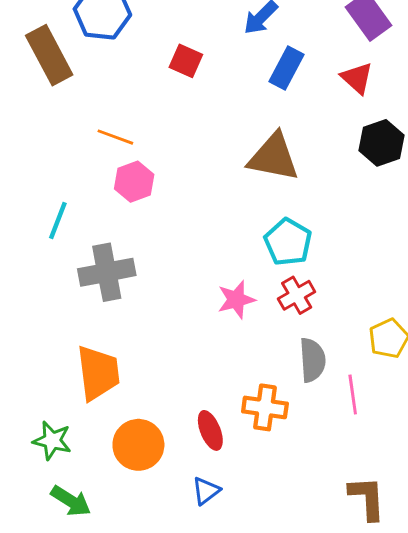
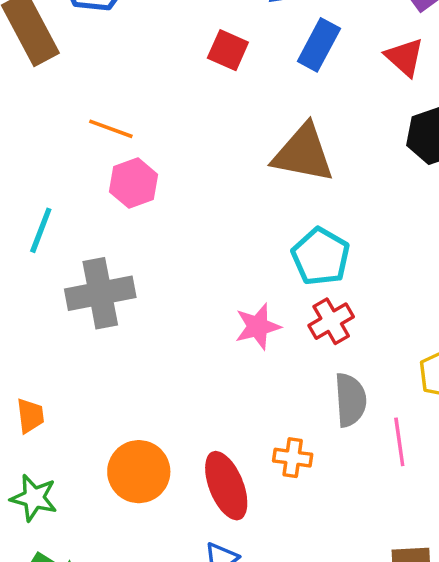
red square: (186, 61) -> (228, 50), moved
orange trapezoid: (98, 373) -> (30, 416), moved, size x0.5
orange cross: (265, 407) -> (293, 458), size x0.7
red ellipse: (210, 430) -> (226, 486), size x1.4
orange circle: (138, 445) -> (139, 472), moved

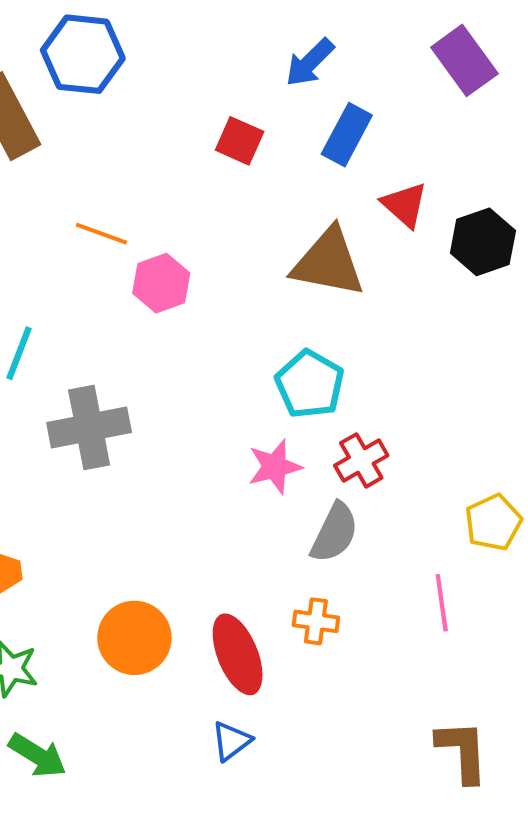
red triangle: (405, 57) -> (405, 205), moved
pink hexagon: (134, 183) -> (161, 283), moved
cyan pentagon: (321, 257) -> (310, 384), moved
gray semicircle: (350, 400) -> (334, 533), moved, turned 30

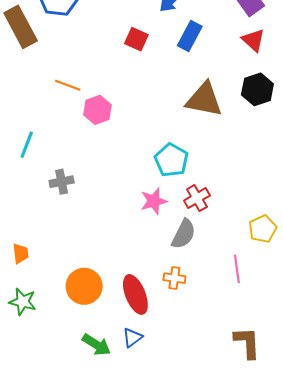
red triangle: (405, 205) -> (253, 40), moved
brown triangle: (328, 263) -> (204, 100), moved
gray cross: (89, 427) -> (62, 182), size x0.6
green arrow: (37, 755) -> (96, 345), moved

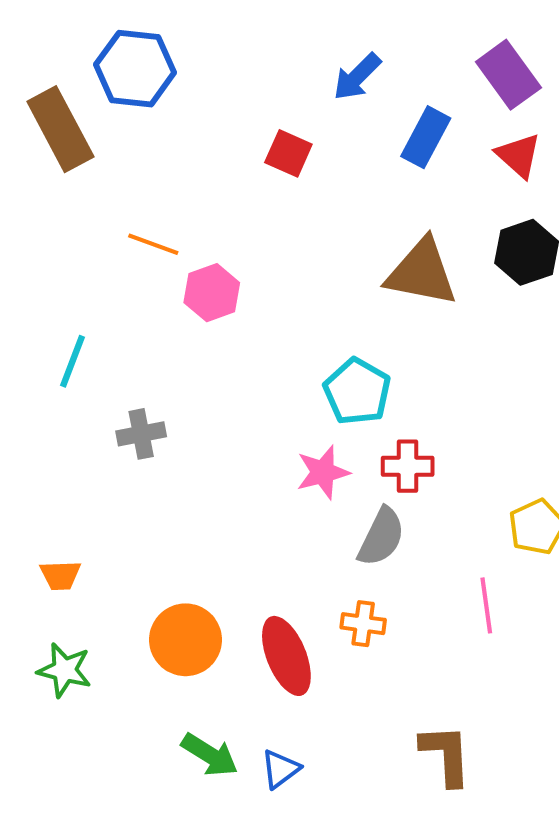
blue rectangle: (190, 36) -> (426, 137), moved
red cross: (197, 198) -> (408, 466), turned 30
orange trapezoid: (21, 253) -> (60, 575), turned 95
blue triangle: (132, 338) -> (280, 769), moved
brown L-shape: (247, 343) -> (446, 755), moved

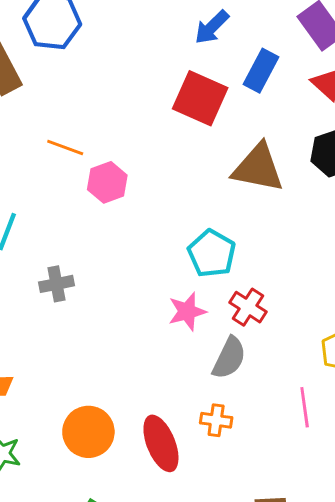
red square: (288, 153) -> (200, 98), moved, size x1.6
red cross: (408, 466) -> (248, 307), turned 33

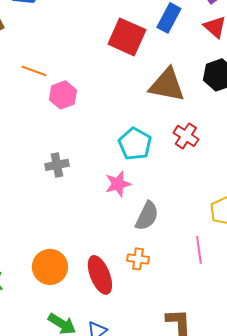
gray cross: (57, 284) -> (57, 165), moved
red cross: (248, 307) -> (186, 136), moved

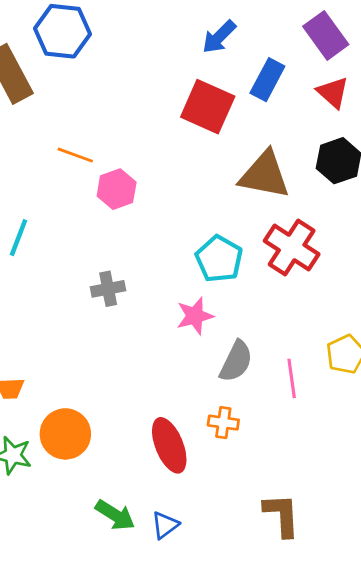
red cross: (186, 136) -> (292, 248), size x1.5
pink line: (199, 250) -> (292, 378), moved
orange circle: (50, 267) -> (65, 434), moved

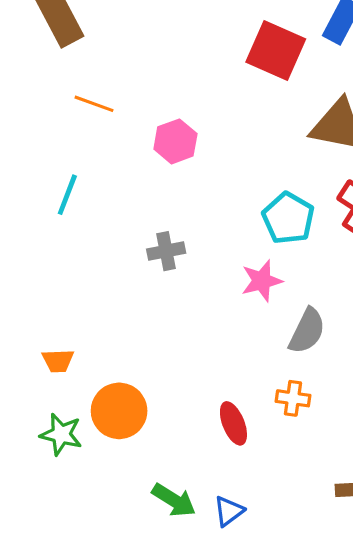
orange line: (75, 155) -> (94, 104), moved
red ellipse: (169, 445) -> (233, 423), size x0.7

